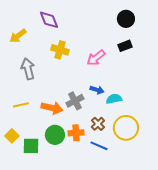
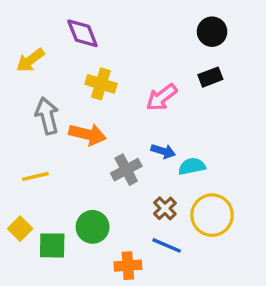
orange arrow: (52, 108) -> (88, 134), moved
orange cross: (76, 133) -> (128, 266), moved

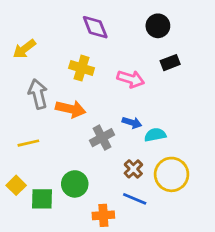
black circle: (212, 32) -> (158, 26), moved
purple diamond: (82, 33) -> (95, 27), moved
pink arrow: (162, 97) -> (131, 79), turned -125

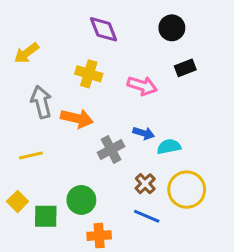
orange cross: (103, 215) -> (99, 236), moved

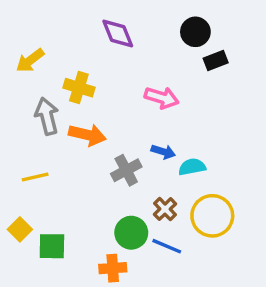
black rectangle: (185, 68) -> (216, 61), moved
yellow cross: (89, 74) -> (79, 88), moved
green circle: (81, 200) -> (131, 233), moved

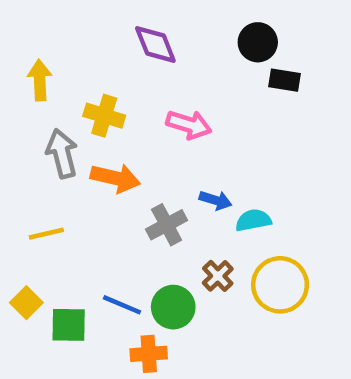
yellow arrow: (30, 61) -> (40, 80), turned 124
black rectangle: (216, 61) -> (284, 80), turned 30
pink arrow: (162, 98) -> (189, 125), moved
blue line: (167, 246) -> (122, 305), moved

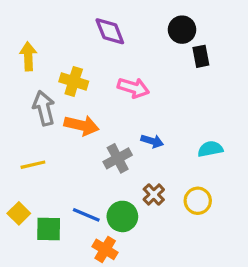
black rectangle: (284, 80) -> (201, 56), turned 70
cyan semicircle: (253, 220) -> (210, 149), moved
yellow circle: (280, 285) -> (198, 201), size x0.7
orange cross: (149, 354) -> (105, 249), turned 35

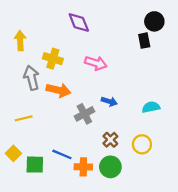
black circle: (182, 30) -> (154, 21), moved
green circle: (122, 216) -> (110, 167), moved
orange cross: (105, 249) -> (83, 167), moved, turned -30

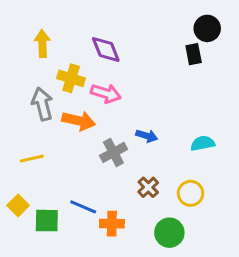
purple diamond: (79, 23) -> (106, 50), moved
yellow arrow: (20, 41) -> (42, 44), moved
pink arrow: (96, 63) -> (106, 93), moved
green circle: (110, 167) -> (169, 233), moved

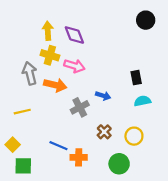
yellow arrow: (42, 44) -> (48, 31), moved
black rectangle: (194, 54) -> (136, 78), moved
green square: (47, 221) -> (23, 166), moved

